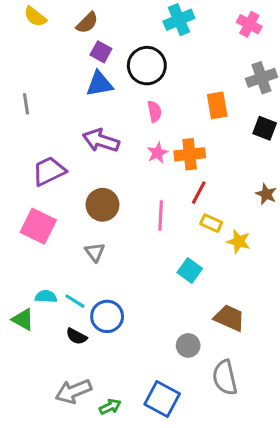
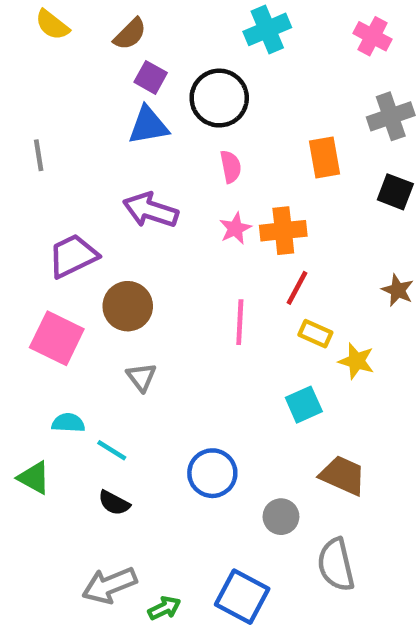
brown circle: (102, 205) -> (128, 306), moved
cyan square: (190, 271) -> (304, 405), moved, turned 30
cyan semicircle: (46, 297) -> (68, 423), moved
blue circle: (107, 316) -> (212, 473), moved

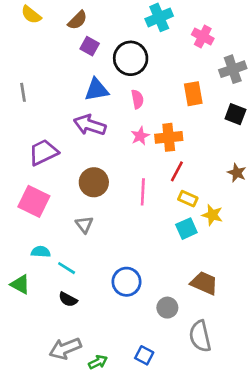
pink cross: (372, 36) -> (203, 37), moved
blue triangle: (148, 125) -> (97, 90), moved
brown circle: (128, 306) -> (94, 182), moved
cyan square: (304, 405) -> (186, 229), moved
blue square: (242, 597) -> (144, 355), size x0.6

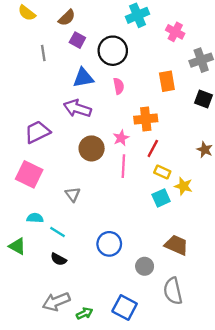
gray line: (23, 92) -> (43, 53), moved
pink star: (140, 136) -> (121, 138), moved
brown circle: (94, 182) -> (92, 148), moved
blue square: (144, 355) -> (125, 308), size x1.5

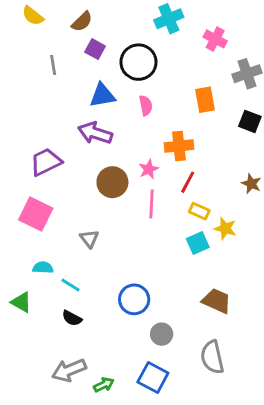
gray circle: (145, 266) -> (162, 334), moved

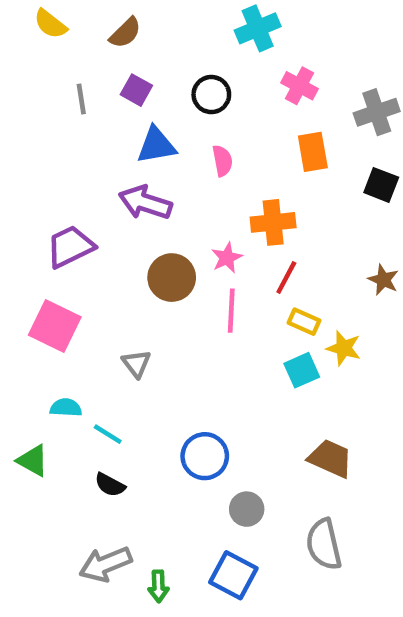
pink cross: (215, 39) -> (300, 86), moved
purple square: (95, 49) -> (136, 90), moved
black circle: (138, 62) -> (211, 95), size x0.7
green arrow: (104, 385) -> (158, 586), turned 114

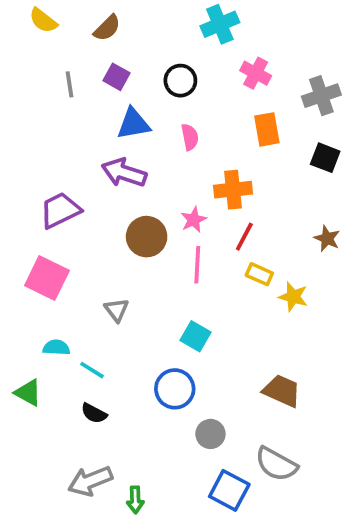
cyan square: (302, 370) -> (195, 336), moved, turned -36
gray semicircle: (324, 544) -> (276, 464), turned -48
blue square: (233, 575) -> (229, 490), moved

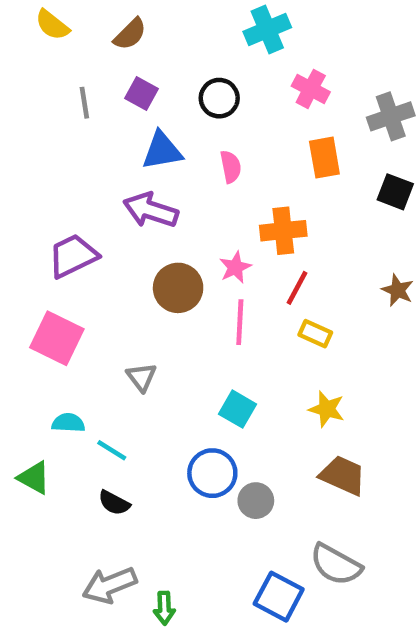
yellow star: (293, 297) -> (327, 409), moved
gray circle: (210, 434) -> (256, 501), moved

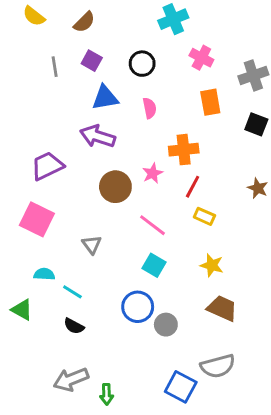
pink line: (240, 322) -> (153, 225), moved, turned -56
gray semicircle: (336, 565) -> (218, 366), turned -44

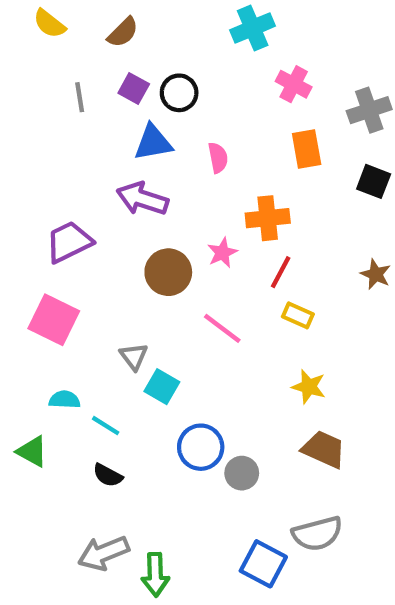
black circle: (142, 64) -> (179, 93), moved
cyan square: (154, 265) -> (162, 387), moved
green arrow: (107, 394) -> (155, 575), size x1.4

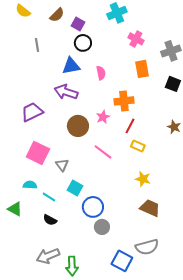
purple square: (134, 89) -> (78, 24), moved
pink square: (54, 320) -> (38, 153), moved
cyan square: (162, 387) -> (75, 188), moved
gray circle: (242, 473) -> (102, 227), moved

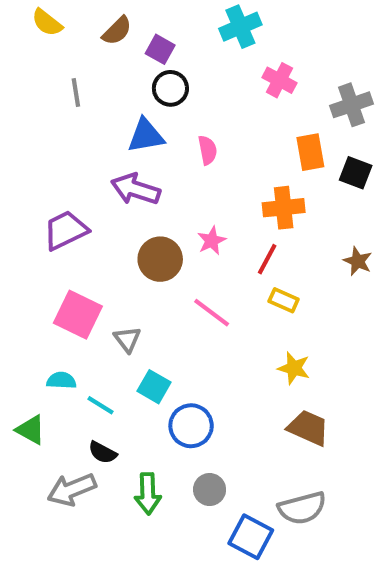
orange rectangle: (142, 69) -> (310, 152), moved
orange cross: (124, 101) -> (284, 208), moved
gray circle: (102, 227) -> (210, 490), moved
gray arrow: (48, 256) -> (72, 490), moved
green arrow: (72, 266) -> (148, 494), moved

